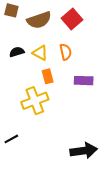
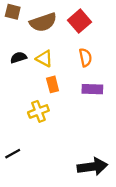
orange semicircle: (66, 52) -> (85, 57), moved
yellow cross: (35, 101) -> (38, 111), size x0.7

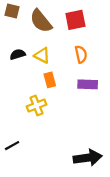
red square: (80, 21) -> (75, 20), turned 30
brown semicircle: (43, 22) -> (41, 21), turned 70

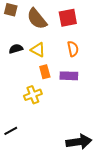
purple rectangle: (88, 84) -> (69, 76), moved

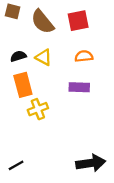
orange semicircle: (73, 49) -> (84, 56), turned -84
orange rectangle: (45, 72) -> (23, 85), moved, size x1.5
black line: (11, 131) -> (16, 165), moved

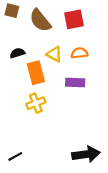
yellow triangle: (44, 57) -> (54, 54), moved
orange rectangle: (23, 85) -> (36, 73), moved

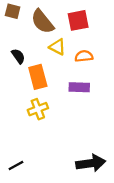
black semicircle: (17, 53) -> (18, 56), turned 72
yellow triangle: (54, 54) -> (57, 47), moved

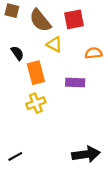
orange semicircle: (84, 56) -> (94, 53), moved

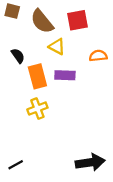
purple rectangle: (75, 82) -> (65, 75), moved

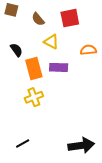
brown semicircle: (42, 21) -> (38, 19), size x0.6
black line: (16, 165) -> (23, 143), moved

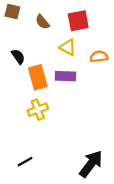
yellow triangle: (51, 42) -> (68, 47), moved
black arrow: (81, 145) -> (91, 164), turned -45

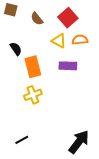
red square: (78, 21) -> (68, 18), turned -30
orange semicircle: (99, 57) -> (80, 40), moved
purple rectangle: (65, 76) -> (68, 66), moved

